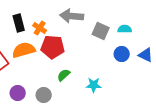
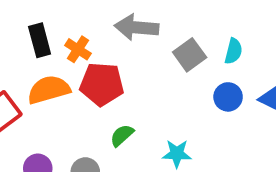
cyan semicircle: (125, 29) -> (234, 51), turned 104
gray square: (101, 31) -> (190, 55), turned 30

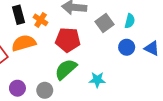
red pentagon: (102, 84) -> (68, 40), moved
green semicircle: (122, 135) -> (66, 69), size x1.6

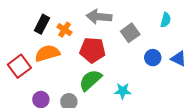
black rectangle: (18, 15) -> (42, 24), turned 42
cyan semicircle: (130, 21) -> (166, 20), moved

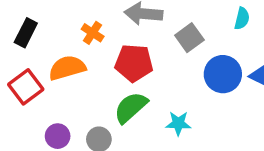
black rectangle: (42, 24) -> (26, 33), moved
blue circle: (153, 58) -> (223, 74), size x1.5

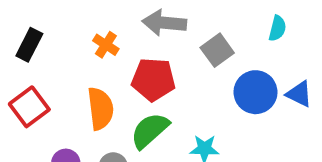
orange semicircle: (67, 68) -> (100, 109), moved, turned 99

